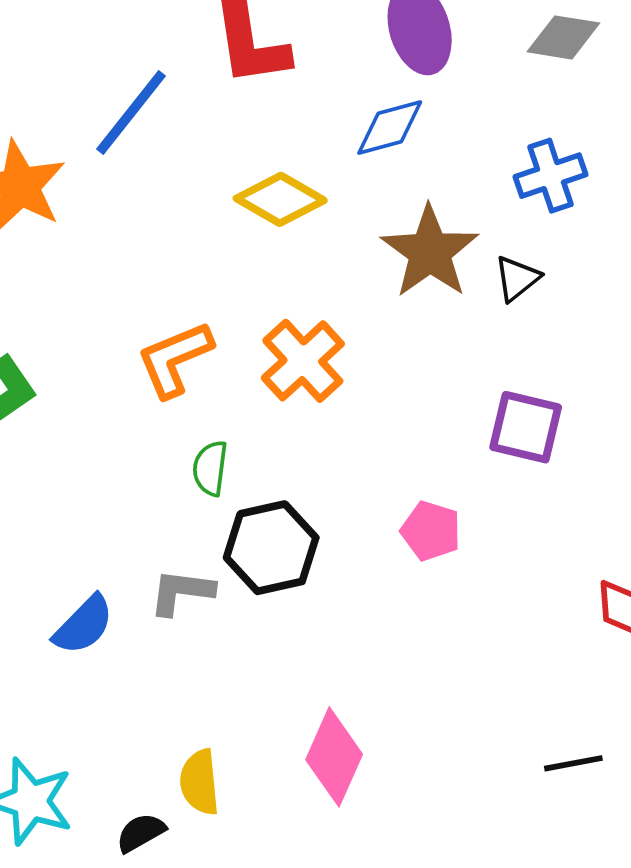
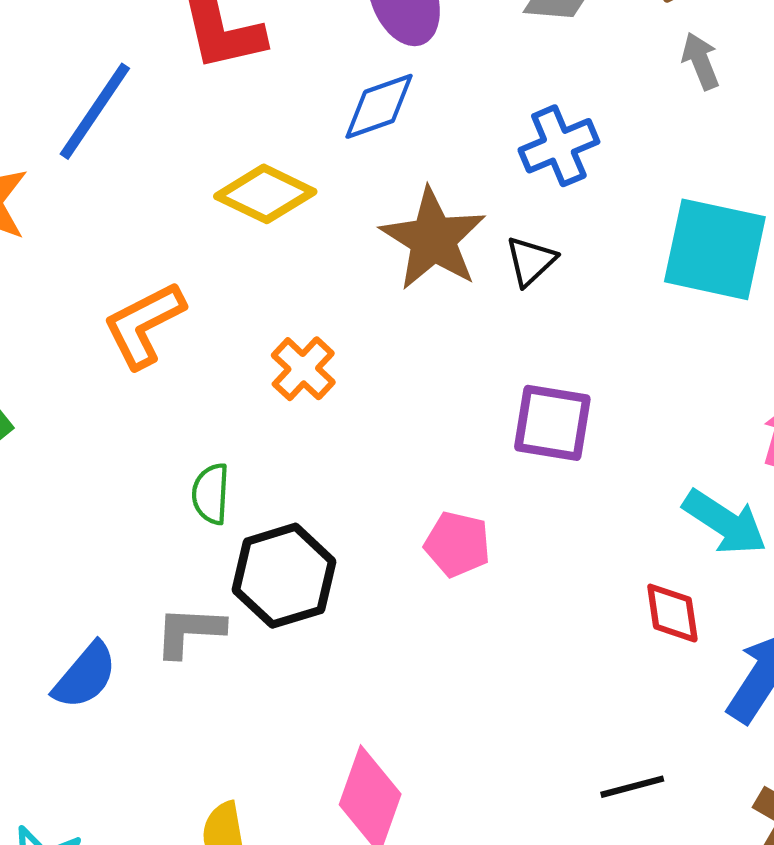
orange L-shape: (175, 359) -> (144, 325), moved
orange cross: (303, 361) -> (303, 369), size x0.7

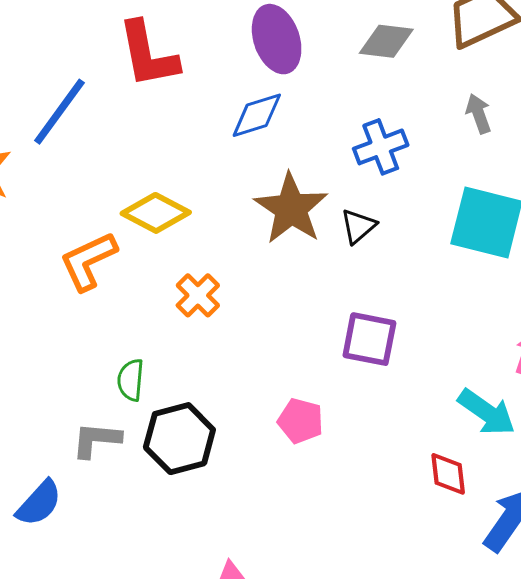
gray arrow: (701, 61) -> (479, 114), moved
yellow diamond: (265, 194) -> (156, 213), moved
gray L-shape: (189, 631) -> (96, 440), moved

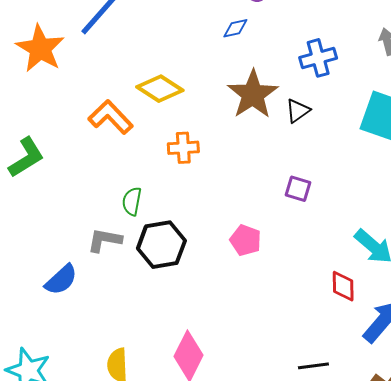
blue diamond: (257, 115) -> (235, 28), size x0.7
orange L-shape: (88, 261) -> (111, 117), turned 66
orange cross: (198, 295) -> (183, 148), turned 36
purple square: (369, 339) -> (298, 189), size x0.7

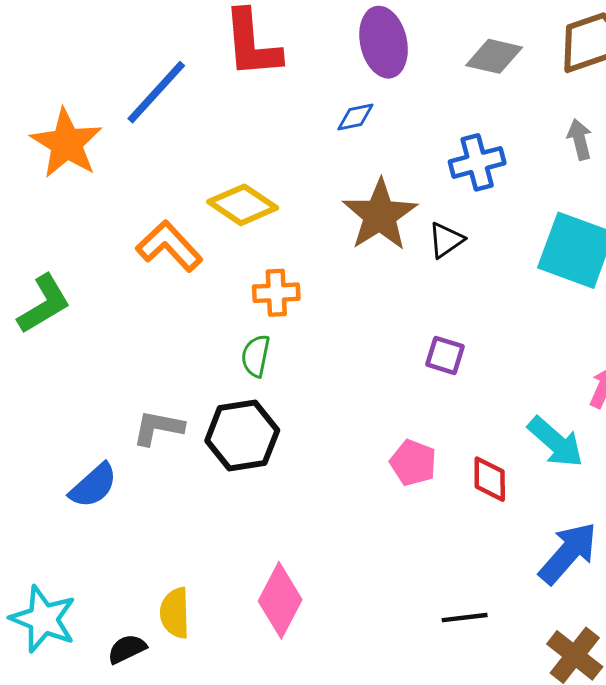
green semicircle: (132, 201) -> (256, 356), moved
pink pentagon: (246, 240) -> (413, 463), moved
red diamond: (343, 286) -> (490, 479), moved

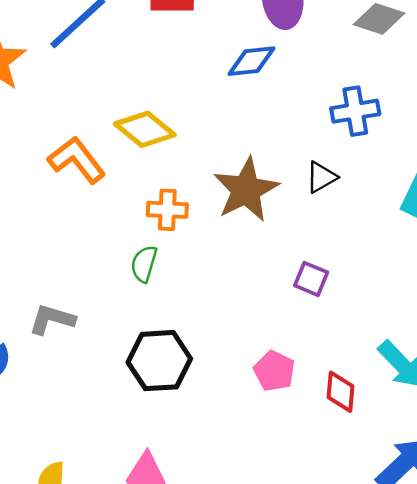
blue diamond: (355, 117) -> (252, 61), size x1.4
brown star: (380, 215) -> (246, 190), moved
black hexagon: (242, 435) -> (159, 361), moved

